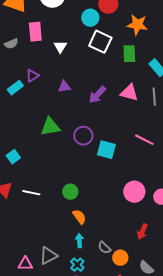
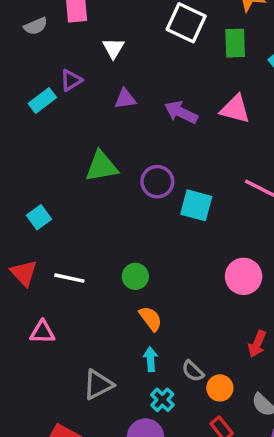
white triangle: (60, 47) -> (113, 48), moved
purple arrow: (97, 95) -> (181, 112), turned 72
pink triangle: (25, 264) -> (42, 332), moved
cyan cross: (77, 265) -> (162, 400), moved

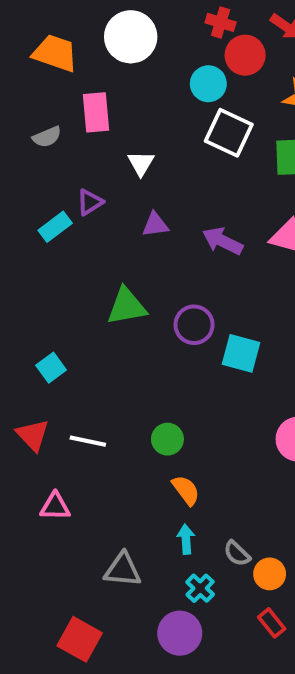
gray triangle: (98, 385) -> (123, 570), turned 32

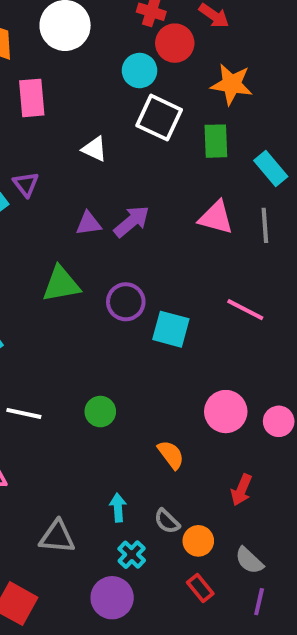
white triangle: (141, 163) -> (94, 149), moved, turned -36
purple triangle: (90, 202) -> (26, 184), turned -36
purple triangle: (155, 225) -> (89, 223), moved
purple arrow: (223, 241) -> (132, 221), moved, turned 114
orange semicircle: (186, 490) -> (171, 455), moved

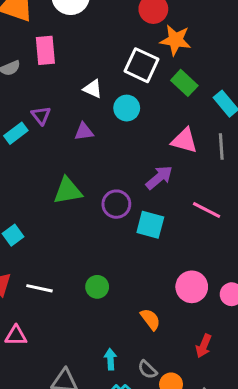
cyan circle: (140, 71) -> (127, 108), moved
orange star: (232, 84) -> (175, 40), moved
green rectangle: (216, 141) -> (184, 83), turned -45
purple arrow: (132, 221) -> (159, 177), moved
purple triangle: (89, 223) -> (84, 132), moved

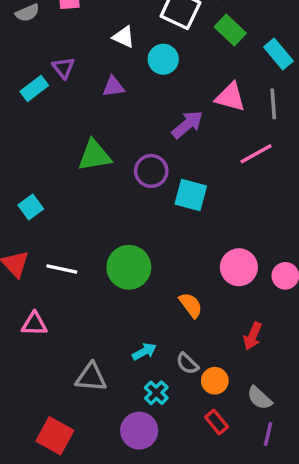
purple arrow: (159, 177) -> (187, 125), moved
pink line: (207, 210) -> (256, 154), moved, turned -56
green circle: (97, 287) -> (129, 267), size x1.6
cyan arrow: (110, 359) -> (144, 351), turned 66

